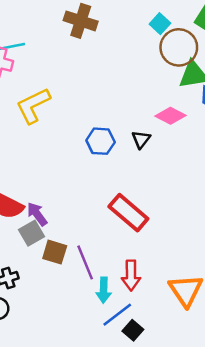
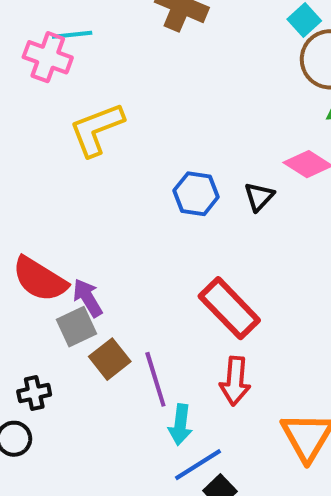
brown square: (55, 252) -> (110, 359), turned 30
red arrow: (131, 275) -> (235, 381), moved

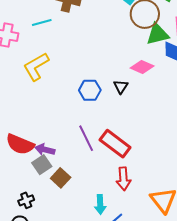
cyan line: (72, 35) -> (42, 23), moved
purple arrow: (88, 298) -> (45, 150), turned -36
purple line: (155, 379) -> (86, 138), moved

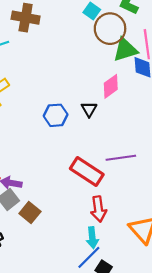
pink diamond: (142, 67) -> (111, 86), turned -55
purple line: (86, 138) -> (121, 158), moved, turned -68
cyan arrow: (100, 204) -> (92, 238), moved

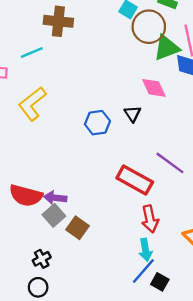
pink diamond: (111, 86) -> (154, 88), turned -75
purple line: (121, 158) -> (170, 163), turned 48

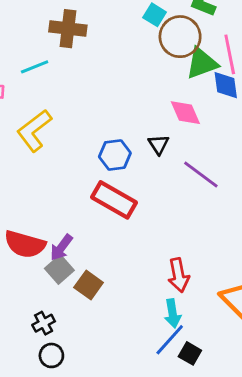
purple line: (170, 163) -> (201, 175), moved
red rectangle: (135, 180) -> (114, 200), moved
purple arrow: (55, 198) -> (61, 247), turned -60
black circle: (38, 287) -> (51, 355), moved

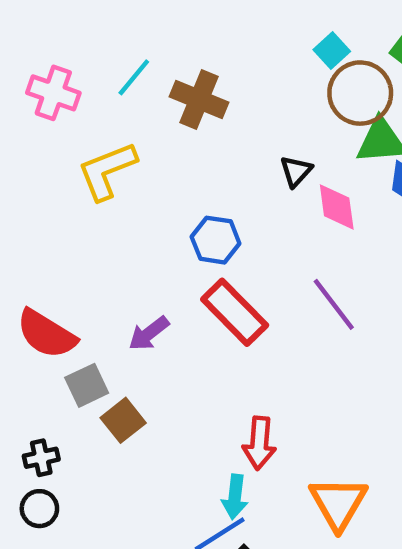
brown cross: (68, 29) -> (199, 99), moved
cyan line: (35, 67) -> (134, 77), turned -44
black triangle: (159, 144) -> (296, 171), moved
red rectangle: (114, 200) -> (235, 312), moved
purple arrow: (61, 247) -> (149, 333), moved

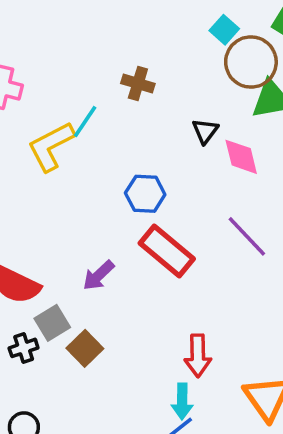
cyan line: (134, 77) -> (85, 121), moved
brown cross: (199, 99) -> (138, 83), moved, size x0.7
black cross: (41, 458) -> (24, 348), moved

